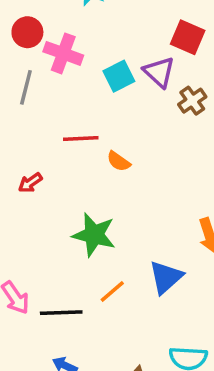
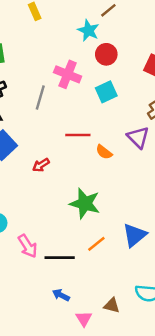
red circle: (27, 32) -> (106, 54), moved
purple triangle: (159, 72) -> (138, 137), moved

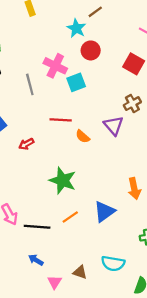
cyan square: (106, 92) -> (76, 82), moved
gray line: (40, 97) -> (30, 84), turned -35

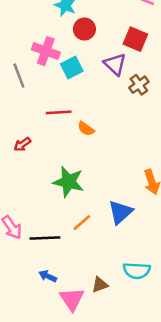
purple triangle: (114, 126) -> (115, 64), moved
brown triangle: (80, 272) -> (100, 285), turned -32
pink triangle: (55, 282) -> (72, 299), size x1.5

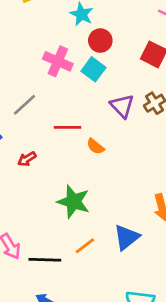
purple triangle: (115, 64) -> (122, 106), moved
cyan square: (72, 67) -> (93, 69), moved, turned -30
gray line: (19, 76) -> (25, 105), moved, turned 65

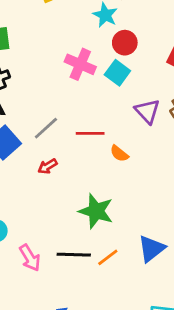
gray line: (25, 105) -> (46, 128), moved
black line: (45, 260) -> (74, 255), moved

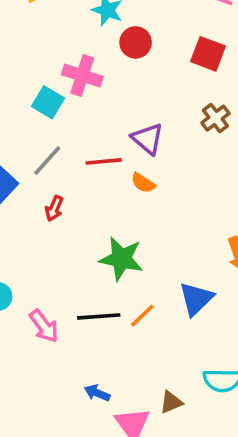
cyan square: (117, 73) -> (48, 102), moved
purple triangle: (147, 111) -> (148, 139), moved
red arrow: (47, 166) -> (54, 208), turned -30

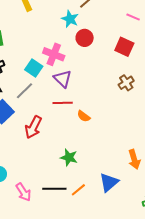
purple triangle: (148, 139) -> (63, 79), moved
gray line: (47, 160) -> (24, 91), moved
red arrow: (54, 208) -> (33, 127), size x1.6
green star: (121, 259) -> (69, 157), size x0.7

